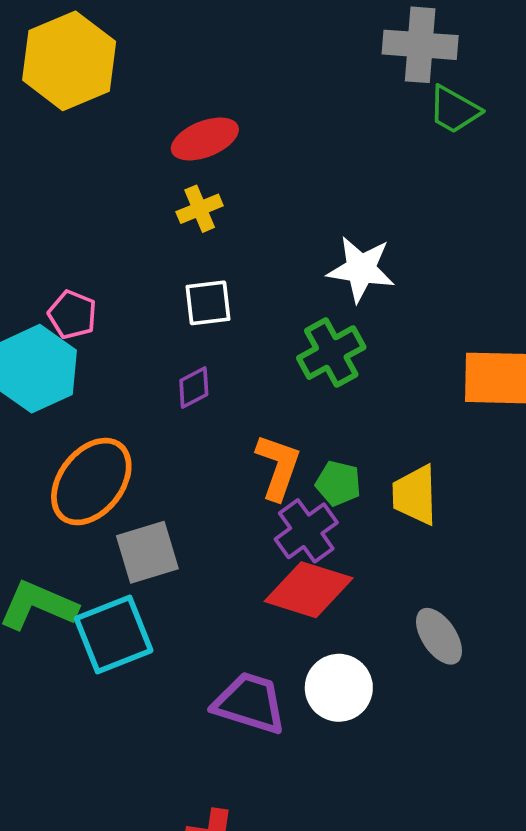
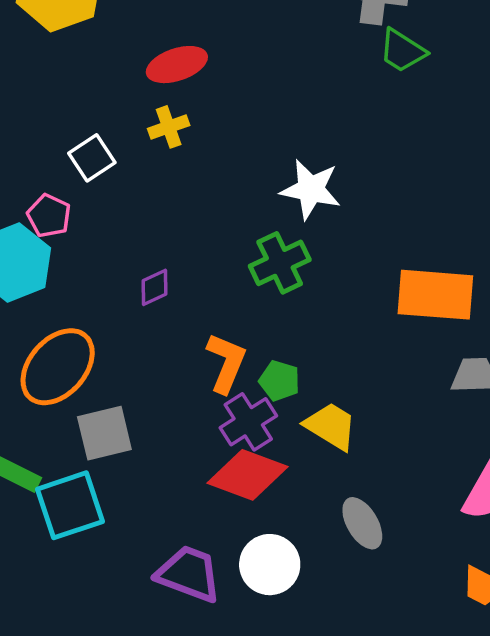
white square: (208, 303) -> (92, 158), moved, turned -30
yellow trapezoid: (415, 495) -> (331, 426), moved, turned 120

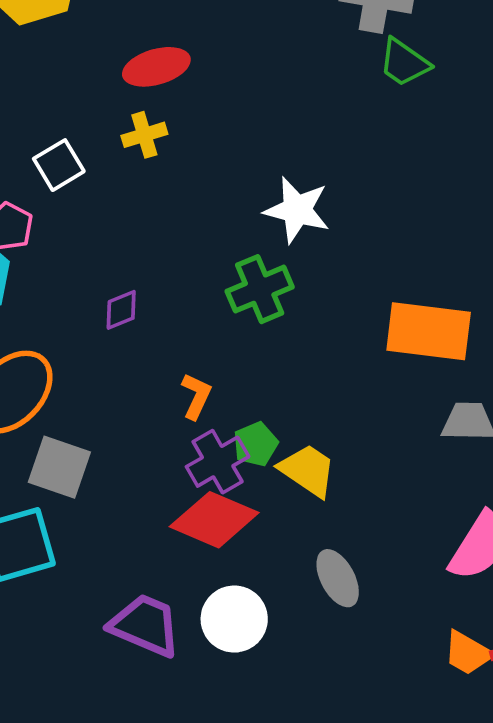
orange L-shape: (226, 363) -> (196, 396), size x0.7
green pentagon: (280, 381) -> (256, 444), moved, turned 30
gray square: (104, 433) -> (59, 467), turned 30

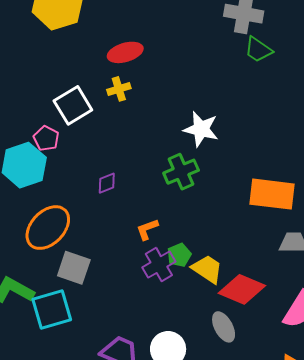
white square: (59, 165) -> (73, 105), size x1.4
orange L-shape: (196, 396) -> (147, 229), turned -135
red diamond: (214, 520) -> (242, 289), moved

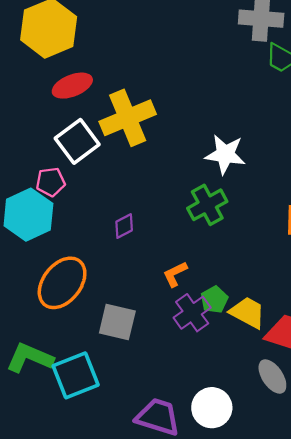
red ellipse: (125, 52) -> (72, 86), moved
yellow cross: (119, 89) -> (128, 118), size x2.0
pink pentagon: (46, 138) -> (51, 182), turned -30
gray square: (74, 268) -> (117, 322), moved

